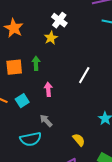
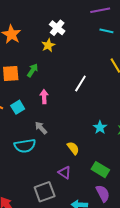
green arrow: (36, 63) -> (33, 70), turned 32

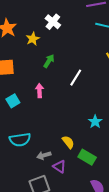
yellow star: (48, 45) -> (33, 39), moved
green arrow: (33, 70) -> (49, 61), moved
gray arrow: (41, 128) -> (44, 155), moved, turned -64
green rectangle: (100, 170) -> (87, 157), moved

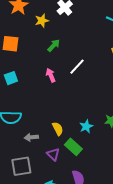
pink arrow: (39, 91) -> (51, 75), moved, turned -32
cyan star: (95, 122) -> (86, 126), moved
purple triangle: (59, 167) -> (53, 154), moved

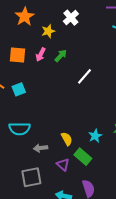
pink arrow: (51, 75) -> (41, 55), moved, turned -128

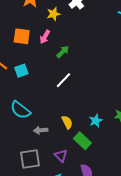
green arrow: (61, 56) -> (63, 52), moved
white line: (85, 76) -> (63, 80), moved
cyan semicircle: (20, 129) -> (20, 110), turned 35
purple triangle: (63, 165) -> (61, 156), moved

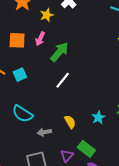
green arrow: (63, 52) -> (59, 52), size x1.5
green rectangle: (82, 141) -> (86, 149), moved
purple triangle: (61, 156) -> (67, 156), turned 32

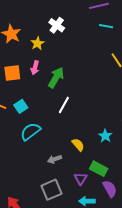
cyan semicircle: (22, 114) -> (30, 132), moved, turned 120

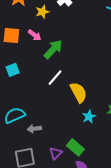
pink arrow: (35, 68) -> (35, 35), turned -80
cyan semicircle: (30, 132) -> (15, 115), moved
yellow semicircle: (78, 145) -> (79, 92), moved, size x1.5

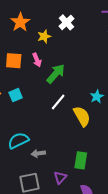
pink arrow: (35, 35) -> (37, 60), turned 32
cyan star: (89, 117) -> (97, 97), moved
green rectangle: (75, 147) -> (81, 160), moved, turned 60

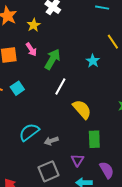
cyan star: (97, 97) -> (93, 61), moved
yellow semicircle: (82, 116) -> (82, 109), moved

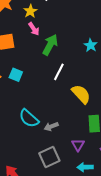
pink arrow: (31, 49) -> (34, 29), moved
cyan square: (17, 88) -> (16, 75), turned -32
cyan semicircle: (29, 132) -> (29, 118), turned -100

